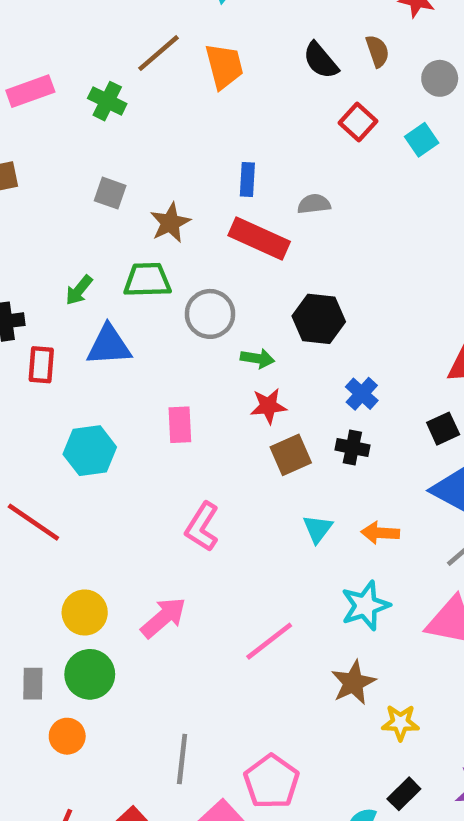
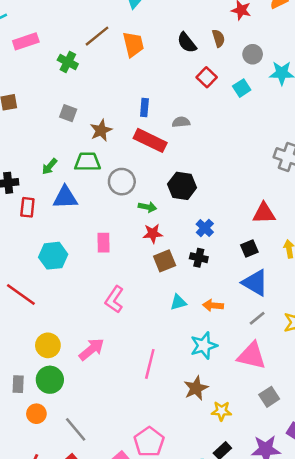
pink rectangle: (30, 91) -> (26, 41), moved
cyan triangle: (318, 529) -> (178, 302), turned 36
pink line: (269, 641) -> (150, 364), turned -40
gray line: (182, 759) -> (76, 429), moved, turned -48

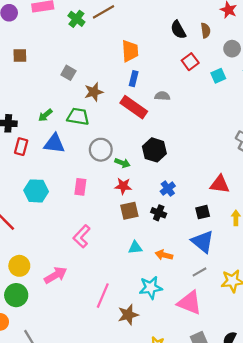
orange trapezoid: (133, 44) -> (130, 51), moved
green cross: (68, 62) -> (76, 19), moved
gray circle: (122, 182) -> (101, 150), moved
brown star: (196, 388) -> (128, 315), moved

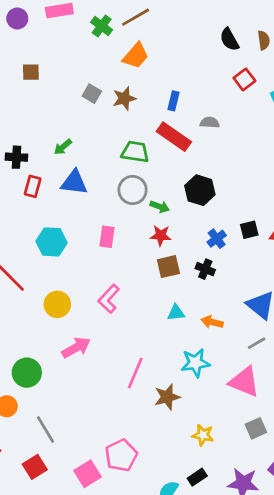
orange trapezoid: (130, 51) -> (136, 56), moved, turned 45
brown star: (94, 92) -> (124, 98), moved
green trapezoid: (78, 117) -> (135, 152), moved
black square: (203, 212) -> (249, 230), moved
yellow circle: (19, 266) -> (57, 304), moved

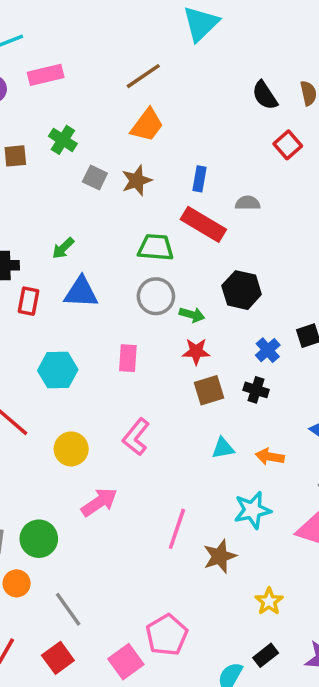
green cross: (102, 26) -> (63, 140), moved
yellow star: (203, 435) -> (269, 601), turned 30

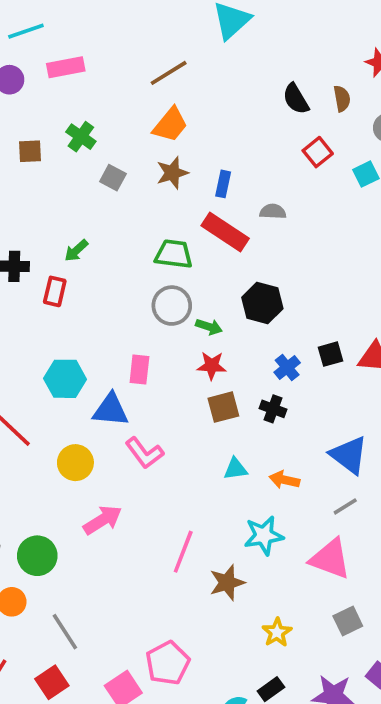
brown star: (137, 181) -> (172, 173), moved
blue triangle: (81, 292) -> (111, 410), moved
red rectangle: (28, 301) -> (55, 291), moved
pink L-shape: (136, 437) -> (144, 453), turned -78

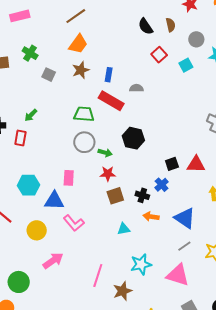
blue cross: (287, 368) -> (162, 185), moved
orange arrow: (284, 480) -> (151, 217), moved

